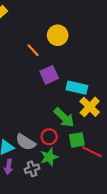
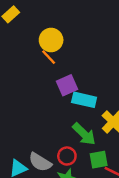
yellow circle: (58, 35) -> (51, 40), moved
cyan rectangle: (77, 88) -> (84, 100), moved

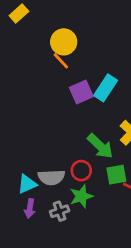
cyan rectangle: (84, 100) -> (106, 88), moved, turned -70
gray semicircle: (40, 162) -> (51, 177), turned -35

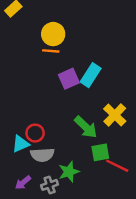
orange line: (61, 61) -> (51, 51), turned -42
red circle: (81, 171) -> (35, 133), moved
cyan triangle: (27, 184) -> (21, 144), moved
purple arrow: (30, 208) -> (23, 183), turned 42

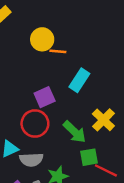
orange line: (51, 51) -> (58, 51), moved
purple square: (69, 79) -> (45, 97), moved
red circle: (35, 133) -> (35, 124), moved, size x1.5

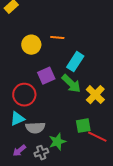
yellow circle: (42, 39) -> (31, 45), moved
red circle: (35, 124) -> (24, 95), moved
green arrow: (75, 132) -> (71, 84), moved

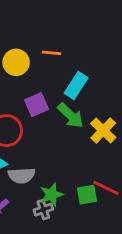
green square: (83, 126) -> (87, 195), moved
gray cross: (41, 153) -> (43, 210), moved

